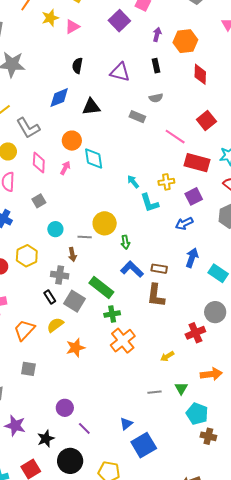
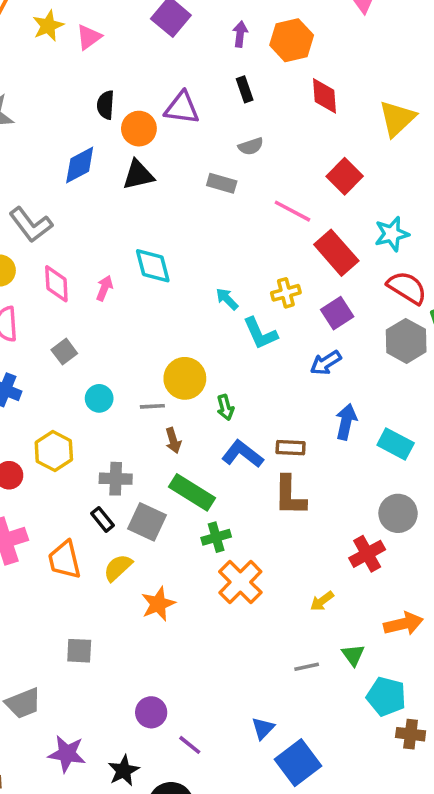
orange circle: (72, 141) -> (139, 129), moved
red rectangle: (197, 163) -> (336, 253), turned 40
brown arrow: (72, 255) -> (173, 440), moved
orange trapezoid: (24, 330) -> (65, 560), moved, turned -50

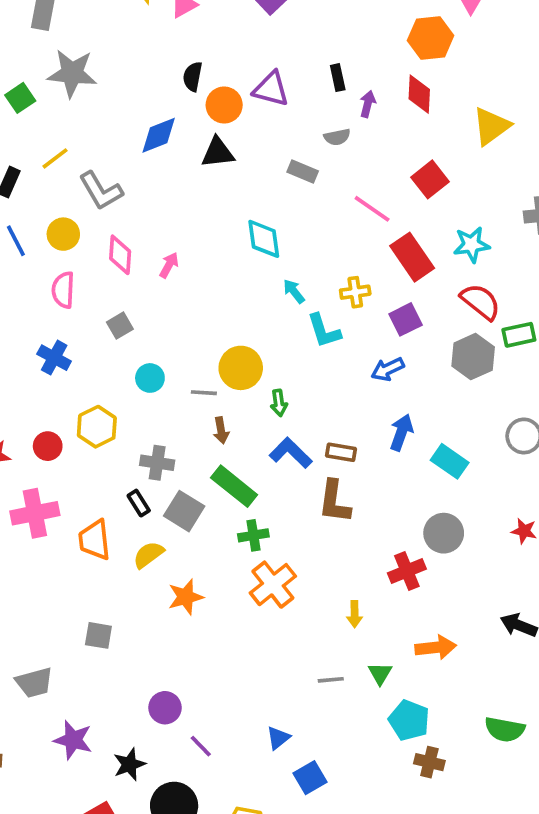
purple arrow: (240, 34) -> (368, 104), moved
orange hexagon: (292, 40) -> (431, 38), moved
cyan diamond: (153, 266) -> (264, 239), moved
yellow arrow: (322, 601) -> (355, 614), turned -60
blue square: (298, 763) -> (310, 778), size x0.7

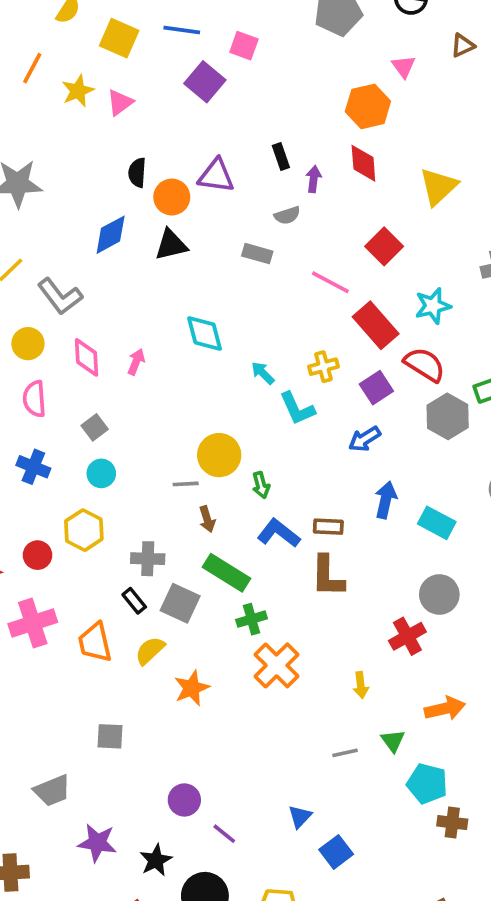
cyan diamond: (264, 239) -> (205, 334), moved
red semicircle: (481, 302) -> (425, 365), moved
cyan circle: (150, 378) -> (101, 473), moved

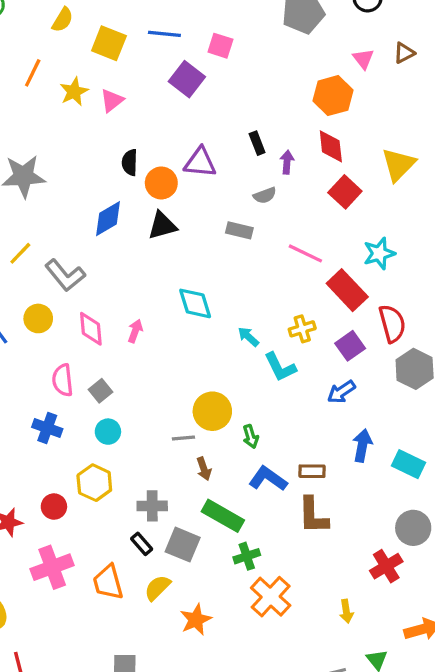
brown triangle: (463, 45) -> (404, 53), moved
red square: (384, 246) -> (345, 192), moved
cyan star: (433, 306) -> (379, 253), moved
red semicircle: (425, 365) -> (392, 324), turned 45
pink semicircle: (34, 399) -> (63, 380), moved

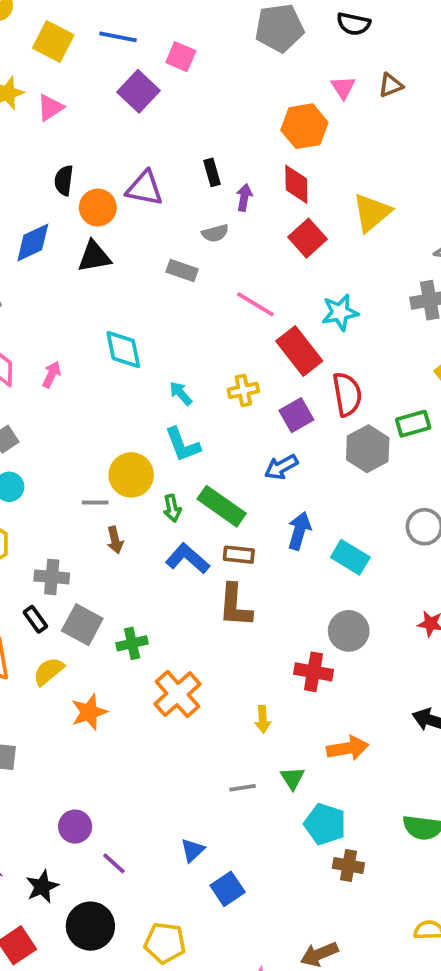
cyan L-shape: (280, 367) -> (183, 445), moved
green rectangle: (223, 516) -> (222, 506), moved
green cross: (247, 556) -> (132, 643), moved
red cross: (386, 566) -> (313, 672), turned 36

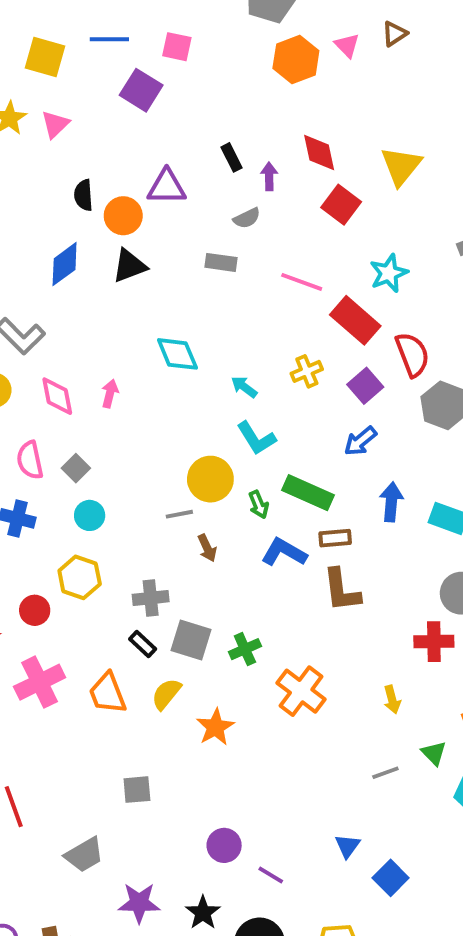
orange hexagon: (304, 126) -> (296, 59), moved

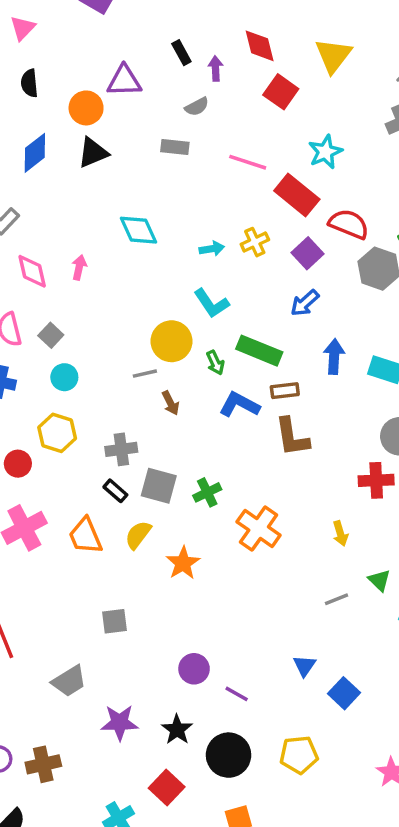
black semicircle: (84, 195) -> (29, 83), moved
red semicircle: (412, 354) -> (349, 224), turned -45
cyan arrow: (244, 387) -> (212, 249), moved, turned 135

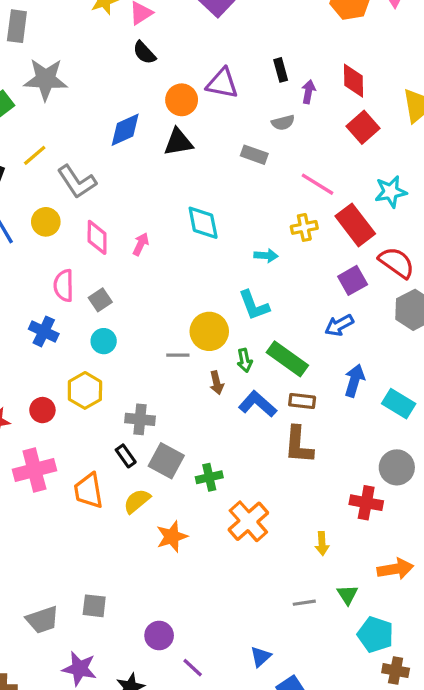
black semicircle: (29, 83) -> (144, 53), moved, turned -50
yellow cross: (255, 242) -> (304, 227), moved
brown arrow: (170, 403) -> (217, 383), moved
gray square: (114, 621) -> (94, 606), moved

